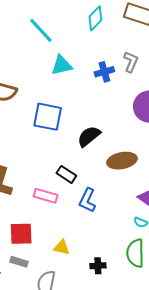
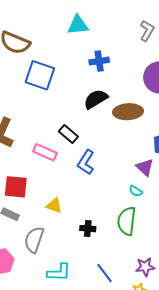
blue cross: (104, 72) -> (99, 61), moved
blue square: (48, 117) -> (40, 75), moved
brown ellipse: (122, 161) -> (128, 112), moved

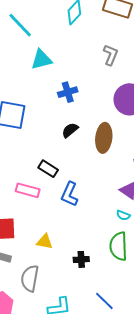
black semicircle: (96, 99) -> (70, 130), size x0.7
brown ellipse: (128, 112) -> (104, 138), turned -72

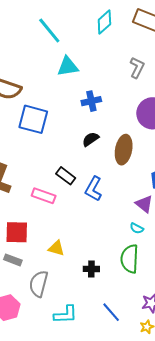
blue L-shape: (70, 194) -> (93, 189), moved

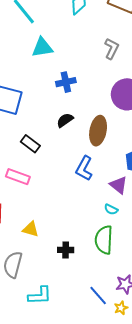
black rectangle: (66, 176) -> (30, 144), moved
blue L-shape: (93, 189) -> (84, 168), moved
blue line: (111, 312) -> (98, 296), moved

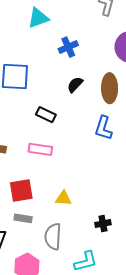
black cross: (66, 250) -> (103, 224), moved

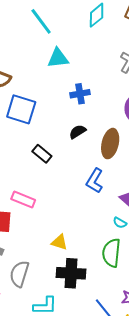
pink rectangle: (40, 149) -> (23, 200), moved
yellow triangle: (63, 198) -> (59, 242), moved
black cross: (103, 224) -> (71, 273), size x1.8

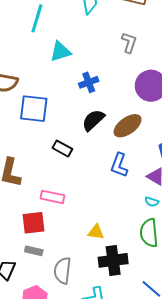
cyan line: (41, 21) -> (37, 18), turned 64
black semicircle: (78, 132) -> (93, 120), size x1.4
brown ellipse: (110, 144) -> (128, 126), turned 52

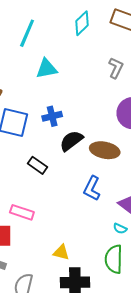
blue cross: (89, 82) -> (52, 116), moved
brown ellipse: (128, 126) -> (105, 150), turned 40

